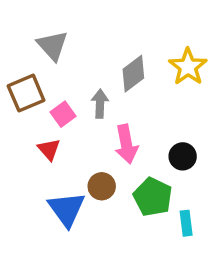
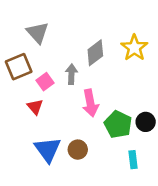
black circle: (183, 156) -> (146, 122), moved
brown circle: (102, 186) -> (78, 150), moved
green pentagon: (153, 197) -> (118, 124), moved

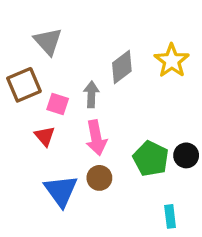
pink square: (45, 82) -> (58, 104), turned -36
pink arrow: (90, 103) -> (96, 138), moved
brown circle: (78, 150) -> (99, 178), moved
cyan rectangle: (133, 160) -> (170, 216), moved

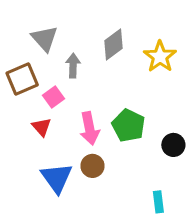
gray diamond: (122, 67) -> (113, 45), moved
gray arrow: (91, 94) -> (73, 66), moved
pink square: (58, 104) -> (54, 97), turned 36
green pentagon: (151, 159) -> (128, 125), moved

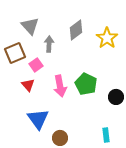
brown circle: (93, 166) -> (60, 138), moved

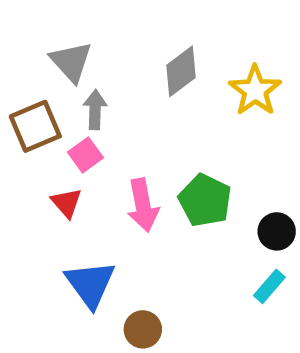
gray arrow: (49, 44) -> (95, 110), moved
cyan rectangle: (106, 135) -> (269, 286), moved, turned 48

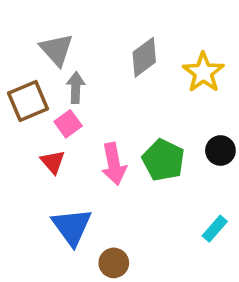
black circle: (277, 231) -> (220, 151), moved

